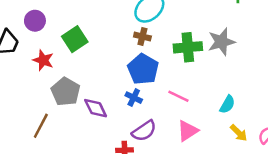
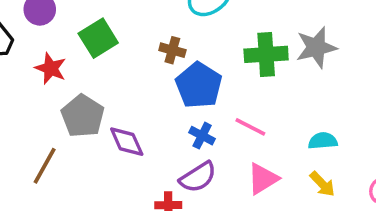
brown cross: (142, 36) -> (172, 50), moved
blue cross: (134, 98) -> (202, 136), moved
cyan semicircle: (227, 104) -> (323, 141), turned -126
yellow arrow: (239, 133) -> (322, 184), moved

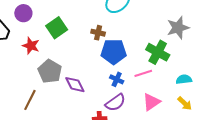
green cross: (266, 54) -> (158, 52), moved, turned 35
blue pentagon: (199, 85) -> (114, 52), turned -30
pink line: (250, 127) -> (143, 73), turned -42

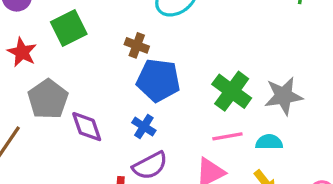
gray star: (178, 28) -> (284, 96), moved
pink line: (143, 73) -> (227, 136), moved
blue cross: (117, 79) -> (144, 127), moved

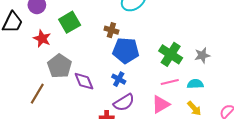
gray star: (284, 96) -> (202, 55), size x0.7

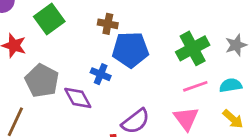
green cross: (171, 54) -> (193, 48), turned 35
blue cross: (119, 79) -> (101, 74), moved
pink triangle: (161, 104) -> (186, 118), turned -30

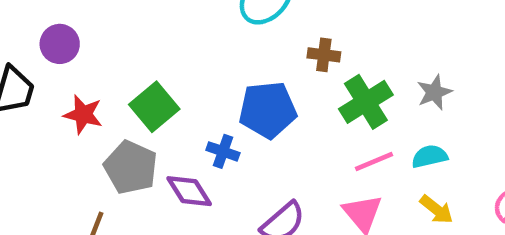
green square: (49, 19) -> (154, 107), moved
brown cross: (108, 24) -> (324, 55), moved

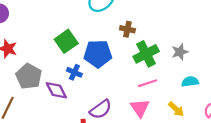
green square: (154, 107) -> (66, 41), moved
cyan semicircle: (430, 156) -> (190, 82), moved

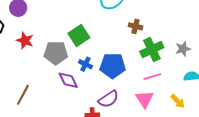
blue pentagon: (98, 54) -> (113, 66), moved
gray pentagon: (29, 76) -> (56, 53), moved, turned -30

